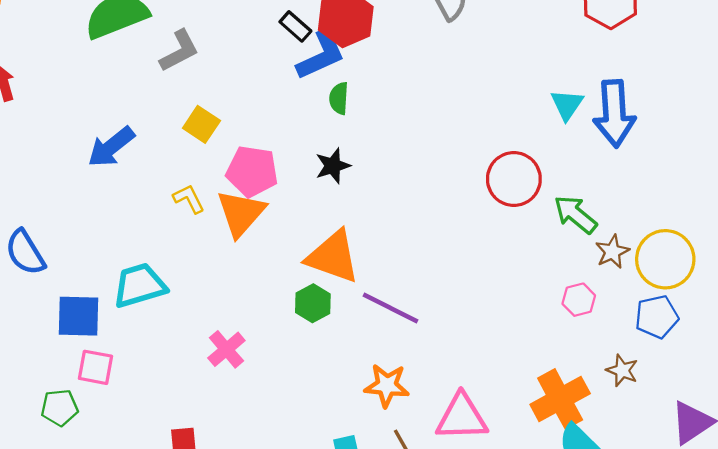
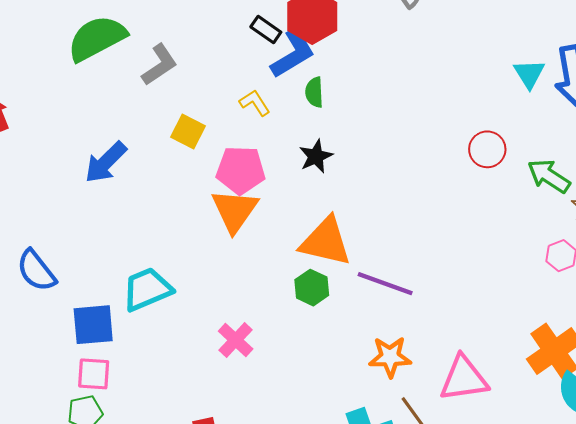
red circle: (514, 179) -> (487, 149), size x0.7
yellow L-shape: (189, 199) -> (255, 103), moved
pink square: (96, 367) -> (94, 374), moved

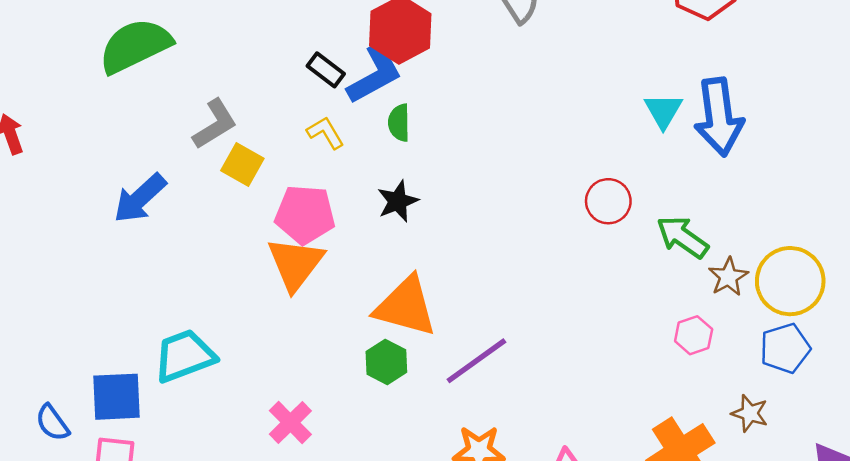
black rectangle: (266, 29) -> (326, 70), moved
gray L-shape: (159, 65) -> (215, 124), moved
blue semicircle: (36, 271) -> (52, 423), moved, size x0.7
purple line: (385, 284) -> (476, 361), turned -58

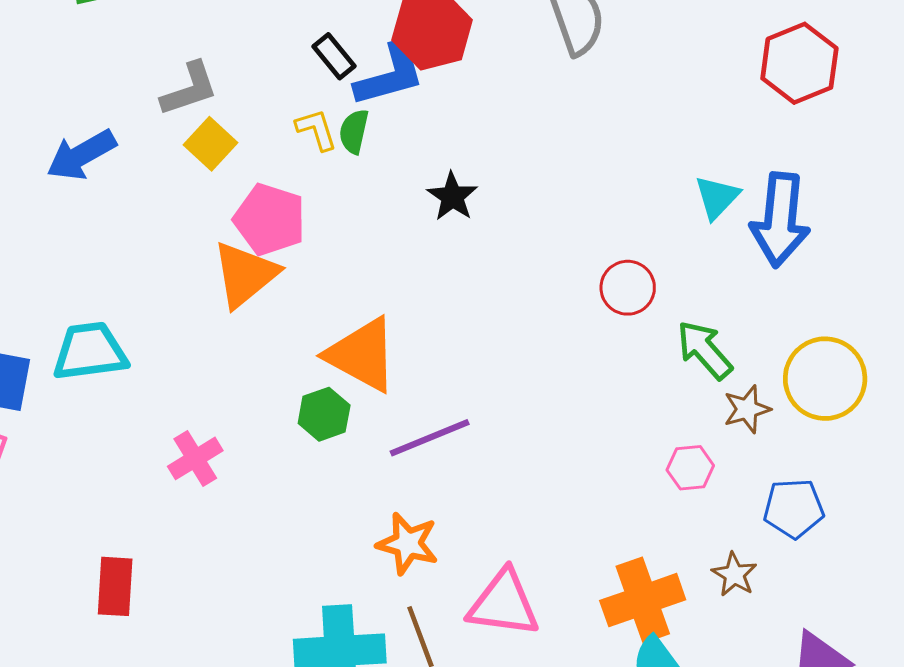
green semicircle: (399, 123) -> (354, 131), moved
black star: (398, 201) -> (452, 197), moved, turned -30
yellow circle: (790, 281) -> (825, 379), moved

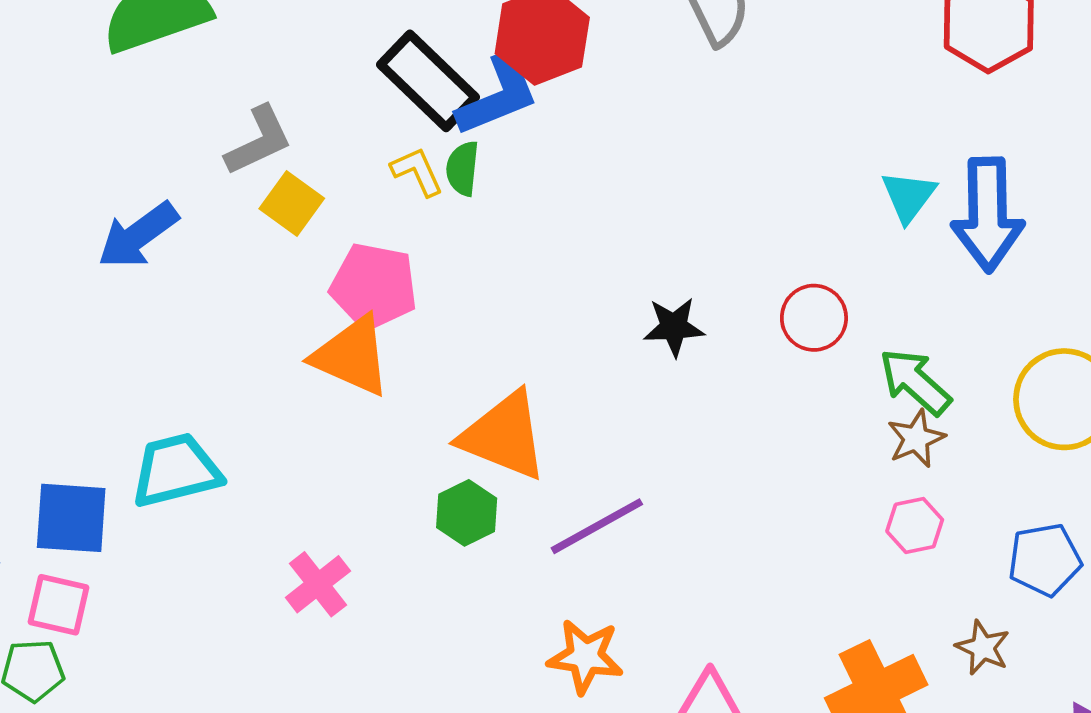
black rectangle: (334, 56) -> (428, 81), size x1.8
black star: (452, 197) -> (674, 327), moved, turned -30
orange triangle: (245, 274) -> (352, 356), turned -50
brown star: (747, 409) -> (916, 439), moved

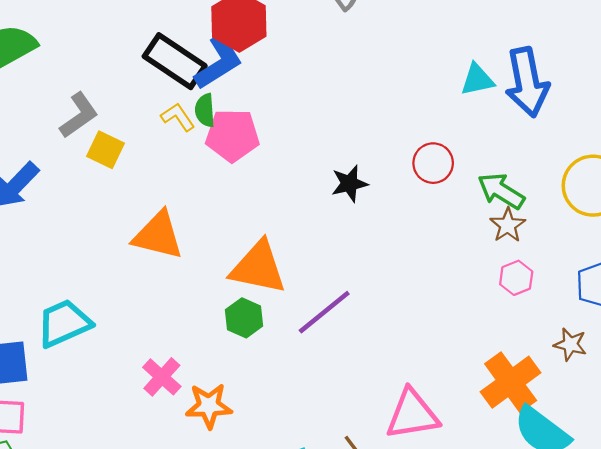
cyan triangle: (909, 196) -> (477, 80), turned 51
pink pentagon: (374, 286) -> (232, 135), moved
orange star: (585, 657) -> (209, 406), moved

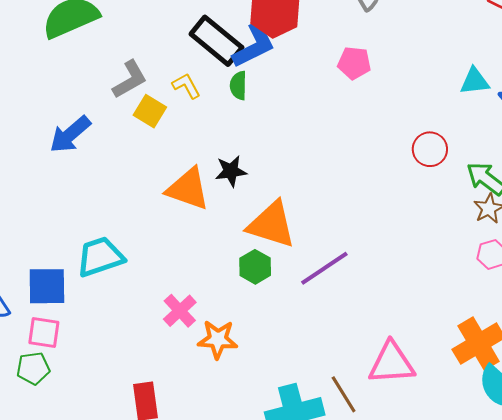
yellow L-shape: (178, 117) -> (186, 86), moved
pink pentagon: (232, 135) -> (354, 63), moved, size x0.7
black star: (349, 184) -> (231, 171), moved

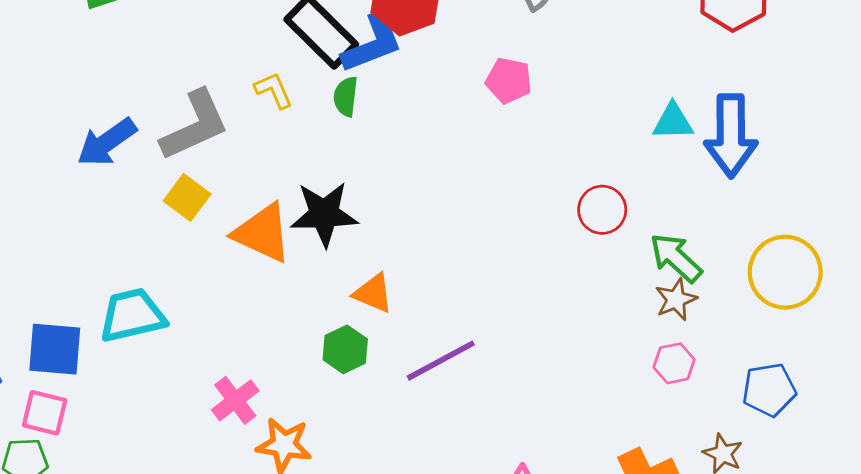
gray L-shape: (130, 79) -> (195, 125), moved, size x1.4
yellow square: (150, 111) -> (187, 197), moved
black star: (231, 171) -> (324, 214), size x1.5
orange triangle: (271, 225) -> (373, 293), size x0.6

